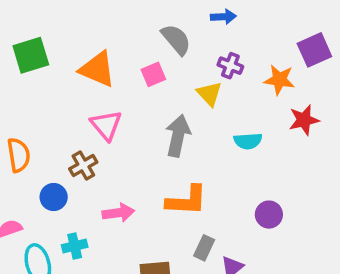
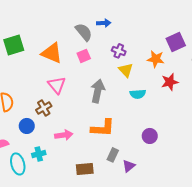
blue arrow: (223, 17) -> (104, 23), moved
gray semicircle: (176, 39) -> (84, 32), moved
purple cross: (230, 66) -> (119, 51), moved
yellow triangle: (209, 94) -> (126, 70), moved

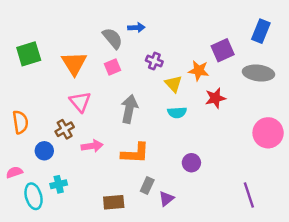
orange triangle: (52, 53) -> (74, 63), turned 35
yellow triangle: (126, 70) -> (174, 84), moved
pink arrow: (64, 135) -> (92, 146), moved

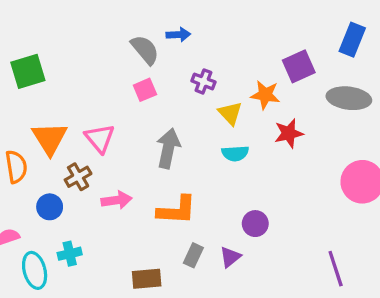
orange triangle: (74, 63) -> (50, 138), moved
purple triangle: (166, 199) -> (230, 257), moved

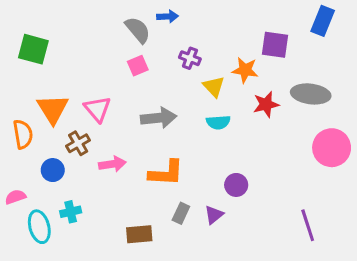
purple square: (299, 66) -> (275, 45), turned 32
green square: (28, 71) -> (33, 49), turned 32
gray ellipse: (349, 98) -> (311, 94), moved
gray arrow: (168, 148) -> (159, 118), turned 72

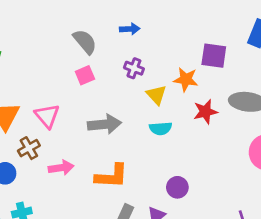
blue arrow: (168, 16) -> (130, 29), moved

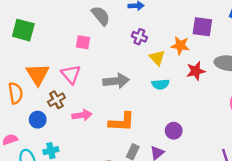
pink square: (85, 75) -> (83, 42), moved, turned 32

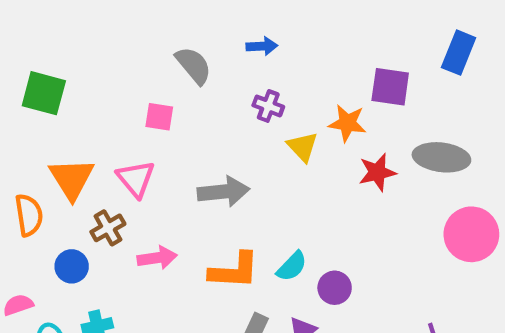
cyan semicircle: (160, 84) -> (292, 266), moved, turned -42

